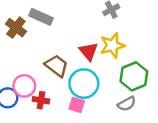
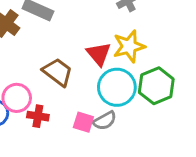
cyan circle: (84, 84) -> (117, 87), moved
gray semicircle: (127, 104) -> (105, 121), moved

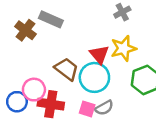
cyan circle: (117, 87) -> (94, 77), moved
red cross: (38, 116) -> (51, 104), size x1.5

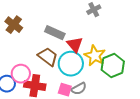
gray rectangle: (51, 19) -> (55, 33), moved
yellow star: (123, 48) -> (95, 56), moved, turned -30

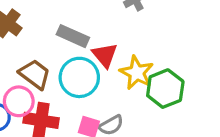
brown trapezoid: (48, 57) -> (35, 74), moved
cyan circle: (71, 64) -> (79, 77), moved

